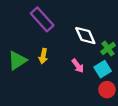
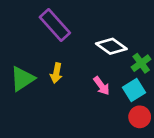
white diamond: (85, 36) -> (111, 46), turned -30

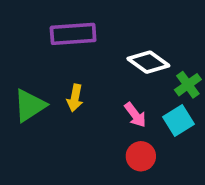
purple rectangle: (55, 25) -> (73, 34), turned -52
red circle: (140, 117) -> (141, 156), moved

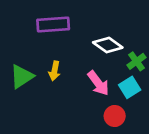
pink arrow: (135, 115) -> (98, 83), size x1.4
red circle: (141, 156) -> (115, 116), moved

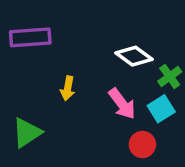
purple rectangle: (53, 24) -> (30, 37), moved
green triangle: (22, 76) -> (27, 133), moved

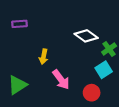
purple rectangle: (30, 37) -> (19, 24), size x0.6
pink arrow: (122, 104) -> (61, 80), moved

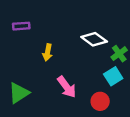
yellow arrow: (44, 57) -> (48, 52), moved

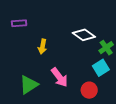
green triangle: (19, 93) -> (29, 85), moved

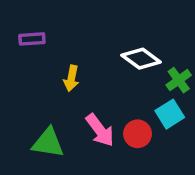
green triangle: (29, 85) -> (48, 143), turned 42
red circle: (89, 90) -> (138, 134), moved

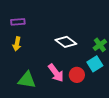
white diamond: (141, 59) -> (66, 42), moved
yellow arrow: (71, 78) -> (17, 44), moved

